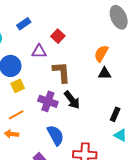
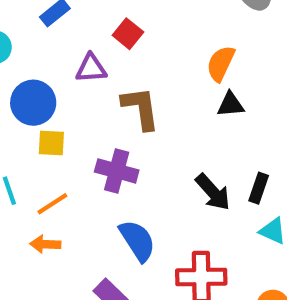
yellow square: (18, 86) -> (51, 143), turned 32
black arrow: (72, 100) -> (213, 192), moved

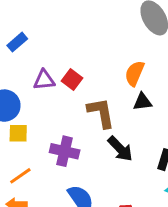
red square: (128, 34) -> (72, 80), moved
brown L-shape: (141, 108) -> (101, 113), moved
black arrow: (213, 192) -> (120, 149), moved

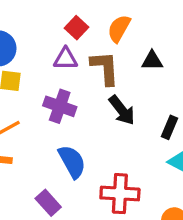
orange semicircle: (135, 73) -> (119, 29), moved
purple triangle: (44, 80) -> (66, 59), moved

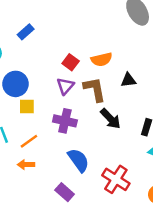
orange semicircle: (119, 29) -> (102, 59), turned -126
purple triangle: (66, 59) -> (65, 86), turned -42
red cross: (120, 194) -> (116, 179), turned 36

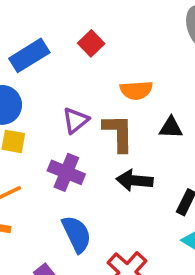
blue rectangle: (26, 32) -> (29, 55), moved, size x1.5
red square: (71, 62) -> (91, 43), moved
black arrow: (110, 119) -> (135, 180), turned 130

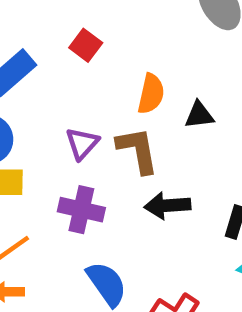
orange semicircle: (136, 90) -> (151, 94), turned -64
black triangle: (171, 128) -> (199, 115), moved

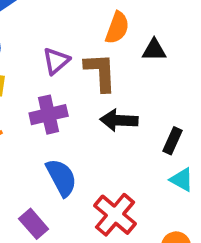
purple cross: (81, 210) -> (49, 115), turned -33

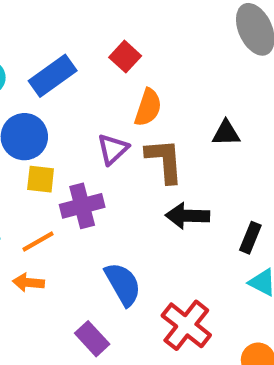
orange semicircle: (117, 28) -> (148, 107), moved
purple cross: (49, 115) -> (82, 206), moved

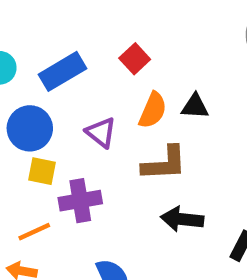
black triangle: (226, 133) -> (195, 106), moved
purple triangle: (113, 149) -> (101, 132), moved, turned -44
brown L-shape: (165, 161) -> (164, 163), turned 87

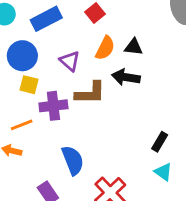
brown L-shape: (164, 163) -> (90, 93), moved
black arrow: (182, 219) -> (126, 77), moved

